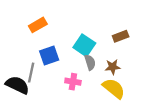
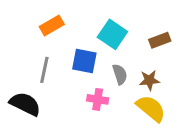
cyan square: (84, 45) -> (112, 34), moved
blue square: (49, 56) -> (84, 61), moved, turned 30
gray line: (31, 73) -> (44, 70), moved

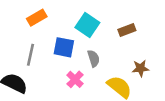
brown star: (149, 80) -> (140, 68), moved
pink cross: (98, 99) -> (75, 79), turned 35

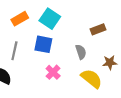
cyan square: (87, 25) -> (50, 19), moved
gray semicircle: (94, 58) -> (81, 52), moved

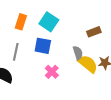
orange rectangle: (20, 19) -> (21, 22), turned -42
yellow semicircle: (92, 79) -> (88, 64), moved

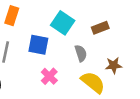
cyan square: (49, 22) -> (63, 23), moved
yellow semicircle: (88, 64) -> (93, 82), moved

